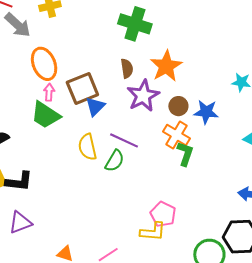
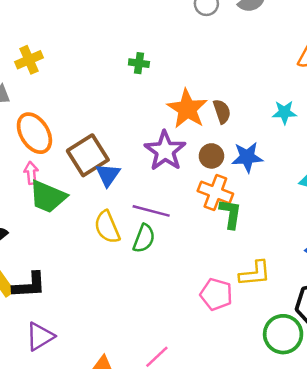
green cross: (135, 24) -> (139, 63), size x0.5
brown semicircle: (127, 68) -> (222, 111), moved
pink arrow: (49, 92) -> (31, 173), moved
yellow L-shape: (153, 232) -> (255, 274), moved

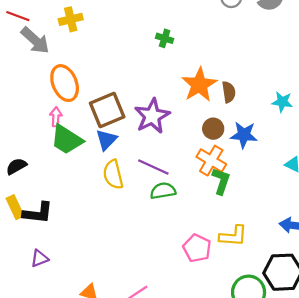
purple star: (165, 151) -> (152, 116), moved
blue triangle: (108, 175) -> (106, 140), moved
green semicircle: (144, 238) -> (163, 191), moved, turned -130
purple triangle: (40, 336) -> (39, 258), size x0.7

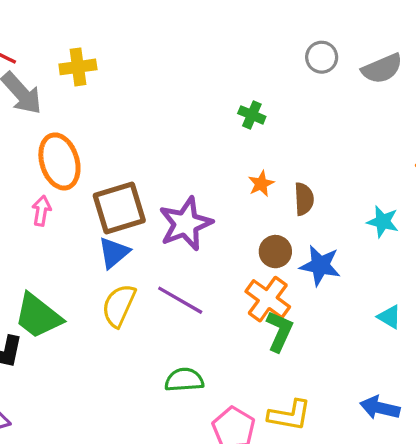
green cross: (165, 38) -> (252, 115), moved
orange star: (199, 85) -> (261, 184), size x0.5
green trapezoid: (67, 140) -> (38, 316), moved
yellow semicircle: (113, 174) -> (119, 305), turned 32
green semicircle: (163, 191) -> (184, 380), moved

